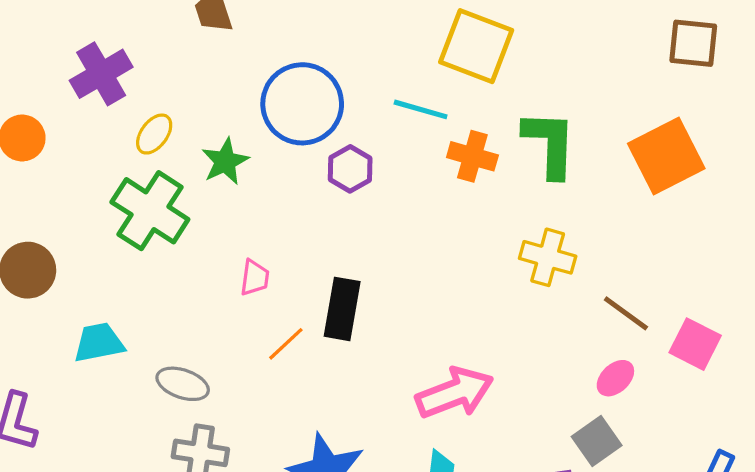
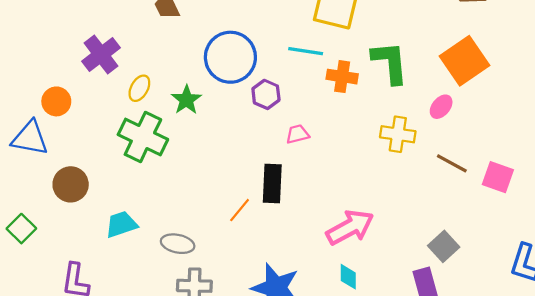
pink trapezoid: (255, 278) -> (297, 134), moved, turned -105
pink ellipse: (615, 378) -> (441, 107), moved

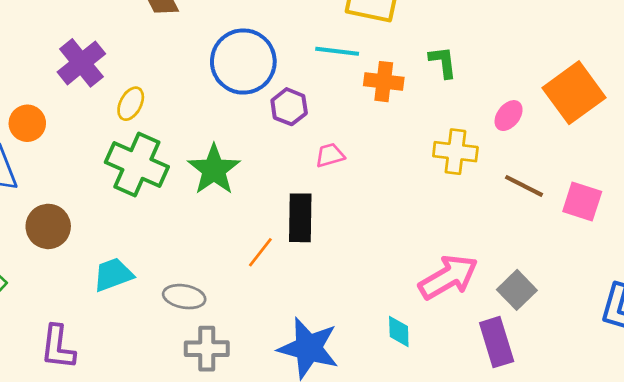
orange square: (465, 61) -> (574, 93), moved
green L-shape: (390, 62) -> (443, 62), size x0.6
green star: (186, 100) -> (214, 170), moved, size x1.4
pink arrow: (350, 227) -> (448, 277), moved

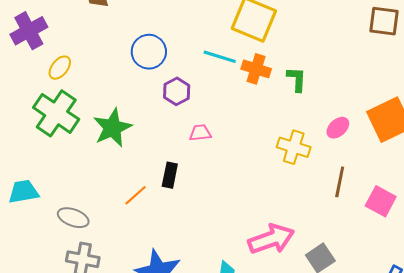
blue circle: (243, 62) -> (149, 52), size x0.7
orange cross: (384, 82) -> (256, 69), moved
brown line: (524, 186) -> (340, 182), turned 64
black rectangle: (300, 218) -> (170, 175), size x0.7

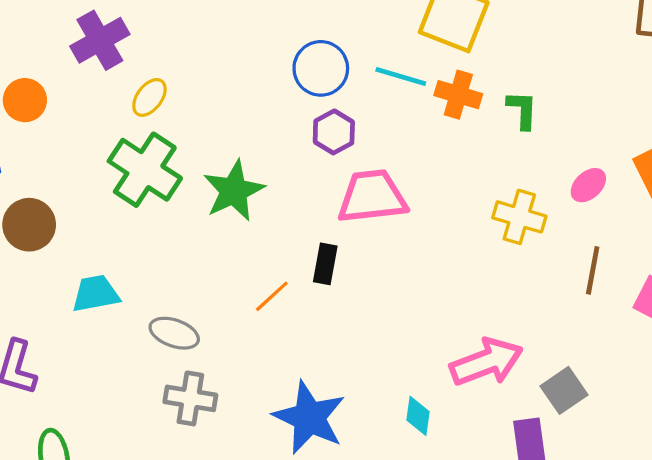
blue circle: (149, 52) -> (321, 68), moved
pink trapezoid: (200, 133) -> (372, 197), size x2.0

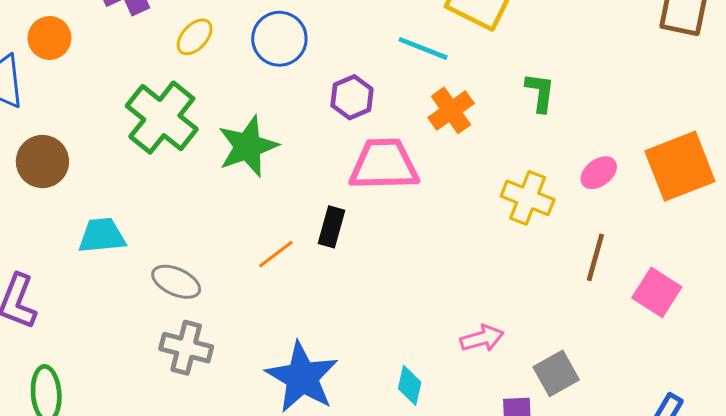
blue circle: (321, 68) -> (279, 39), moved
orange cross: (458, 95) -> (451, 110), moved, turned 33
yellow ellipse: (149, 97) -> (195, 37), moved
pink arrow: (486, 362) -> (482, 338), size x0.6

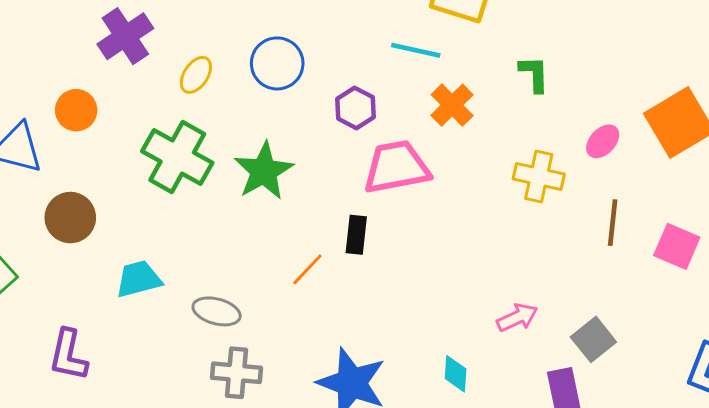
orange circle: (49, 38) -> (76, 110), moved

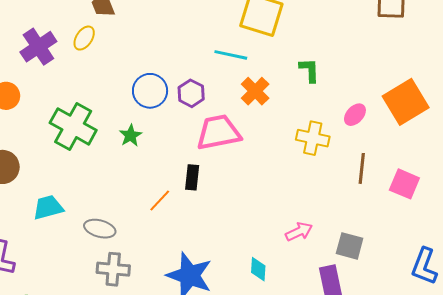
blue circle: (277, 63) -> (150, 91), moved
yellow ellipse: (196, 75) -> (84, 38), moved
green star: (264, 171) -> (131, 135), size x0.6
gray square: (593, 339) -> (350, 246), turned -36

